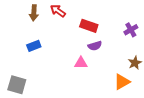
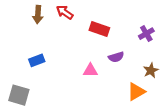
blue rectangle: (34, 46) -> (37, 60), moved
purple semicircle: (95, 46) -> (116, 57), moved

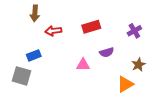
red arrow: (65, 12) -> (53, 31), moved, turned -42
red rectangle: (99, 29) -> (91, 27), turned -36
gray square: (19, 95) -> (21, 76), moved

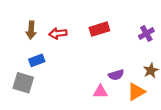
brown arrow: (35, 13) -> (31, 30), moved
purple semicircle: (107, 52) -> (116, 75), moved
pink triangle: (83, 65) -> (100, 92), moved

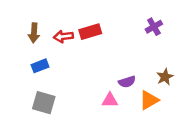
red rectangle: (99, 29) -> (90, 32), moved
purple cross: (146, 34) -> (154, 27), moved
gray square: (23, 83) -> (44, 103), moved

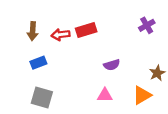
purple semicircle: (127, 82) -> (112, 65), moved

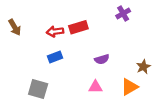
purple cross: (147, 25) -> (123, 13), moved
brown arrow: (33, 31) -> (15, 27), moved, turned -35
blue rectangle: (38, 63) -> (55, 57), moved

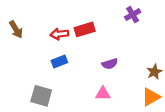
orange triangle: (130, 87) -> (151, 97), moved

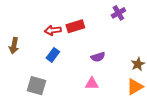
brown arrow: (16, 29) -> (14, 46), moved, turned 42
blue rectangle: (59, 61) -> (53, 55), turned -32

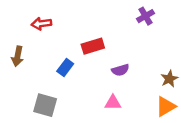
red rectangle: (75, 26) -> (93, 46), moved
red arrow: (53, 30) -> (41, 24), moved

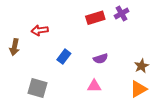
red arrow: (41, 24) -> (40, 30), moved
red rectangle: (93, 46) -> (95, 18), moved
blue rectangle: (65, 68) -> (64, 57), moved

